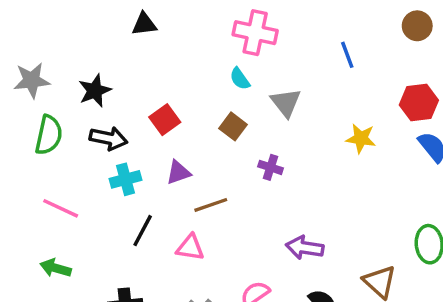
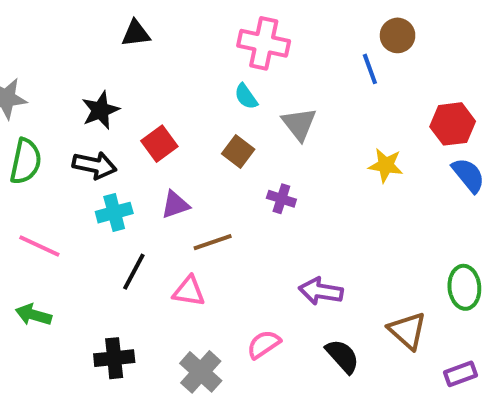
brown circle: (417, 26) -> (398, 35), moved
black star: (95, 91) -> (100, 110), moved

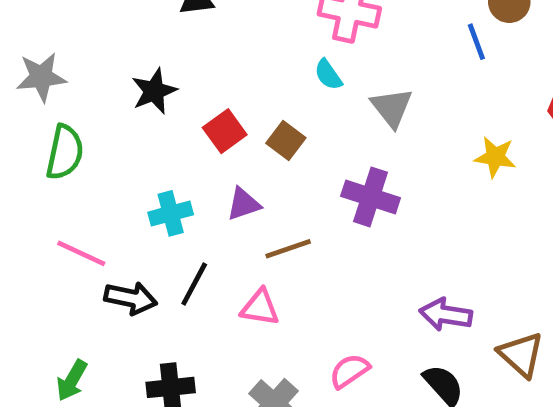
brown square: (238, 152) -> (286, 141), moved
black arrow: (94, 165) -> (131, 298), moved
purple cross: (281, 199) -> (371, 197), size x1.6
purple arrow: (321, 291) -> (446, 315), moved
green arrow: (33, 315) -> (72, 380), moved, turned -76

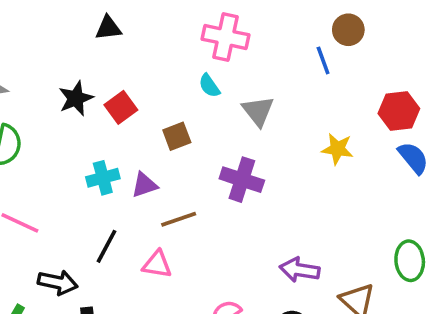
red square: (225, 131) -> (121, 107), moved
brown square: (286, 141) -> (177, 136), turned 32
cyan cross: (171, 213) -> (103, 178), moved
black arrow: (131, 298) -> (58, 282), moved

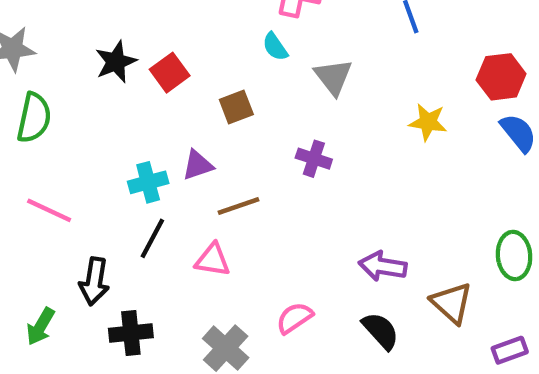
cyan cross: (103, 178) -> (148, 182), moved
purple cross: (242, 180) -> (314, 159), size x0.7
black arrow: (58, 282) -> (94, 281), turned 87

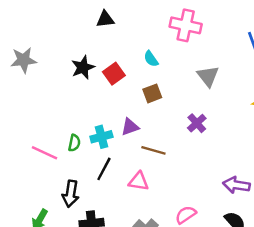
cyan semicircle: (275, 47) -> (151, 59), moved
green semicircle: (34, 118) -> (74, 143), moved, size x0.6
purple cross: (314, 159) -> (197, 123), turned 30
brown line: (239, 206) -> (153, 150), turned 35

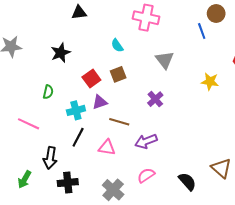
red square: (114, 74) -> (91, 78), moved
green semicircle: (74, 143) -> (48, 92), moved
purple arrow: (236, 185) -> (146, 141), moved, turned -30

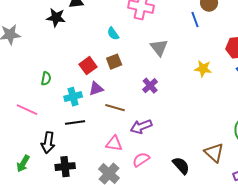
black star: (61, 53) -> (56, 18), moved, turned 30
black line: (78, 137) -> (75, 123), turned 54
pink triangle: (107, 148) -> (114, 144), moved

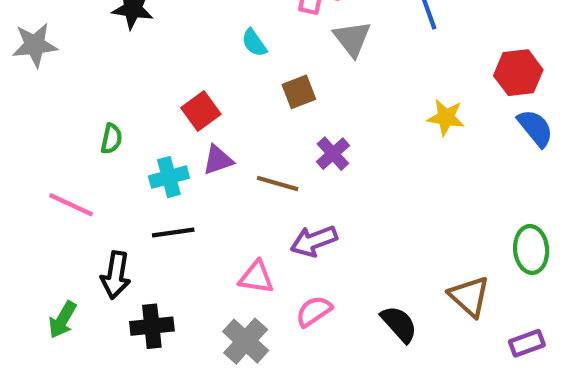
gray triangle: (159, 48) -> (352, 39), moved
brown square: (114, 62) -> (299, 92), moved
brown line: (115, 108) -> (278, 183), moved

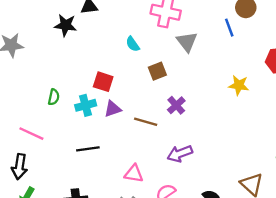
red square: (201, 111) -> (103, 82), turned -36
cyan cross: (169, 177) -> (86, 105), moved
purple arrow: (314, 241) -> (180, 154), moved
black arrow: (116, 275) -> (20, 167), moved

